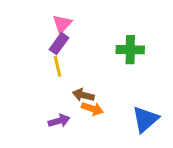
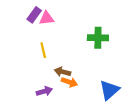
pink triangle: (62, 24) -> (47, 18), turned 42
purple rectangle: (59, 44) -> (34, 15), moved

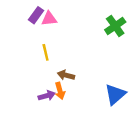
green cross: (98, 38) -> (115, 26), moved, turned -36
orange arrow: (69, 82) -> (60, 91), moved, turned 56

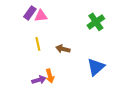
brown arrow: (66, 75) -> (63, 49), moved
blue triangle: (115, 94) -> (96, 67), moved

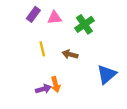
pink triangle: (41, 16) -> (54, 18), moved
green cross: (96, 22) -> (84, 24), moved

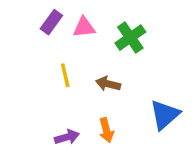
orange arrow: (56, 84) -> (106, 130), moved

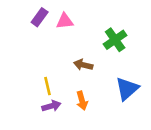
green cross: (130, 38) -> (115, 40), moved
yellow line: (65, 75) -> (47, 86), moved

